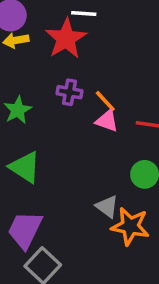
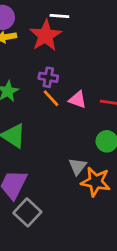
orange line: (105, 101) -> (51, 98), moved
gray triangle: (107, 207) -> (78, 166), turned 30

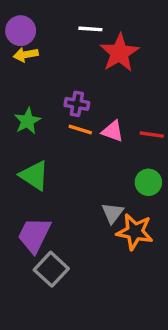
red star: (45, 36) -> (119, 53), moved
orange line: (51, 98) -> (80, 129), turned -30

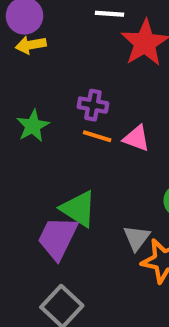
green triangle: (34, 175) -> (78, 209), moved
purple trapezoid: (34, 235) -> (58, 238), moved

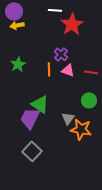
purple cross: (93, 105) -> (61, 54), moved, turned 32
orange line: (97, 136) -> (49, 69), turned 72

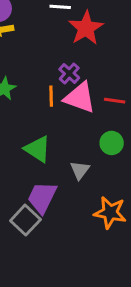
pink triangle: (68, 70) -> (80, 98), size x1.6
purple trapezoid: (30, 118) -> (42, 197), moved
orange star: (81, 129) -> (110, 213), moved

